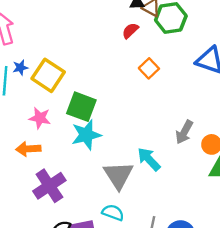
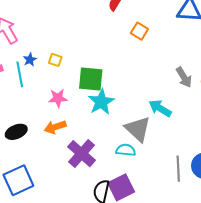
yellow square: (48, 75) -> (55, 60), size x0.5
gray arrow: (184, 132) -> (184, 77), turned -45
cyan semicircle: (113, 213) -> (126, 150), moved

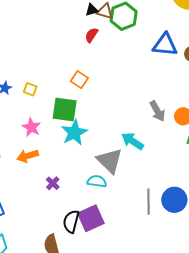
orange square: (139, 31) -> (79, 80), moved
pink star: (58, 98) -> (31, 127), turned 30
purple cross: (81, 154) -> (53, 183), size x0.5

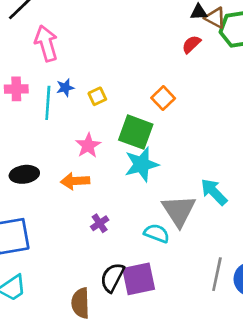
yellow square: (30, 89) -> (97, 96), turned 32

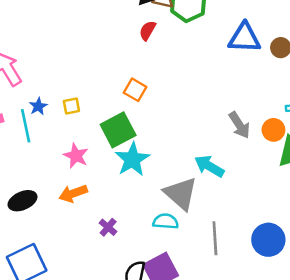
yellow square: (97, 96) -> (71, 106), turned 30
green square: (136, 132) -> (118, 130), turned -32
gray line: (217, 274) -> (215, 238), moved

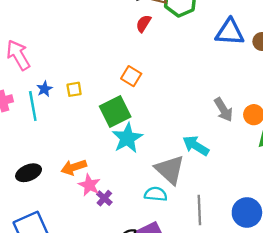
pink star: (76, 156) -> (89, 185), moved

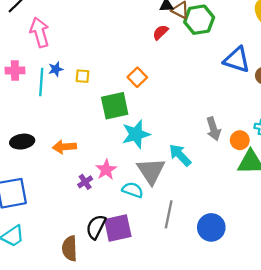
cyan star: (127, 138) -> (136, 134), moved
pink star: (89, 185) -> (106, 170), moved

